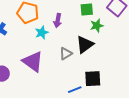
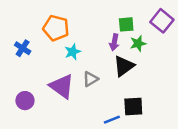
purple arrow: (58, 21) -> (114, 42), moved
gray triangle: (66, 54) -> (90, 79), moved

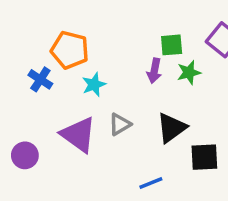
blue cross: (23, 48) -> (40, 79), moved
black triangle: (124, 66) -> (172, 128), moved
black square: (133, 107) -> (204, 157), moved

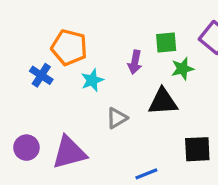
purple arrow: (154, 71) -> (135, 62), moved
black triangle: (172, 128) -> (163, 102), moved, turned 32
purple triangle: (78, 135) -> (69, 152), moved, turned -51

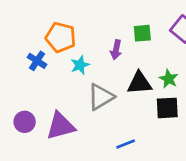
green star: (182, 69) -> (169, 79), moved, turned -30
gray triangle: (117, 118) -> (101, 97), size x1.5
black square: (197, 149) -> (167, 108), moved

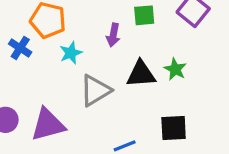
black square: (167, 108) -> (174, 128), moved

